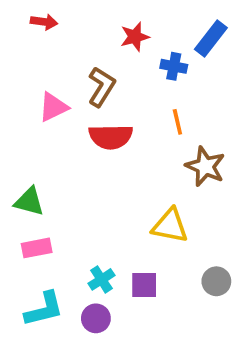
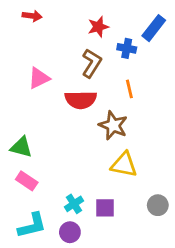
brown L-shape: (101, 87) -> (92, 63), moved
brown star: (205, 166) -> (113, 125), moved
pink rectangle: (37, 248) -> (27, 181), turned 45

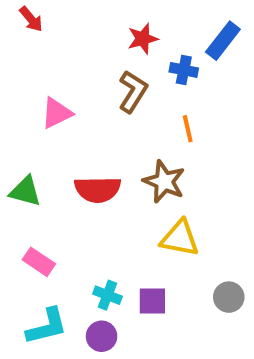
red arrow: (32, 16) -> (31, 19), moved, turned 42
red semicircle: (81, 100) -> (98, 189), moved
green triangle: (21, 147) -> (25, 191), moved
cyan cross: (74, 204) -> (107, 295), turned -36

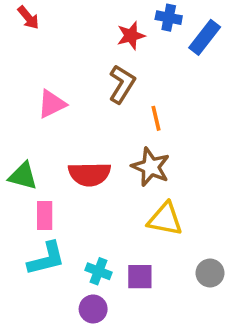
blue cross: (184, 70) -> (169, 18), moved
orange line: (188, 129) -> (156, 118), moved
pink rectangle: (39, 262) -> (45, 215), moved, turned 56
cyan L-shape: (47, 326) -> (46, 259), moved

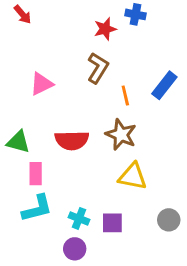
blue rectangle: (205, 37) -> (164, 85), moved

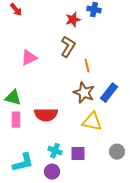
blue rectangle: (164, 85) -> (109, 93), moved
red semicircle: (72, 140) -> (46, 115), moved
pink rectangle: (36, 174) -> (16, 120), moved
cyan L-shape: (37, 208) -> (23, 163), moved

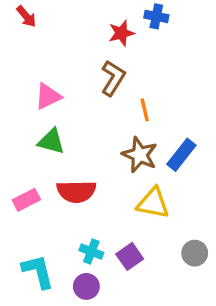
green triangle: (13, 98) -> (51, 141), moved
pink rectangle: (16, 120) -> (26, 200), turned 63
purple square: (78, 154) -> (130, 256), turned -35
cyan L-shape: (23, 163) -> (38, 271), turned -90

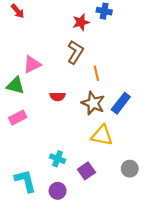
green triangle: (51, 141) -> (15, 85), moved
red semicircle: (76, 191) -> (58, 97), moved, size x0.6
pink rectangle: (26, 200) -> (18, 118), moved
cyan cross: (91, 251) -> (58, 159), moved

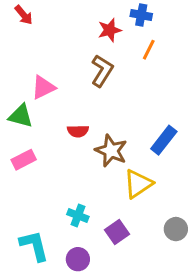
orange line: (96, 73) -> (149, 50), moved, turned 40
brown star: (93, 103) -> (111, 151), moved
yellow triangle: (102, 135) -> (138, 184), turned -45

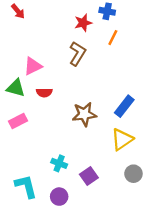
red semicircle: (78, 131) -> (44, 92), moved
brown star: (111, 151) -> (84, 114), turned -30
yellow triangle: (138, 184) -> (122, 139), moved

